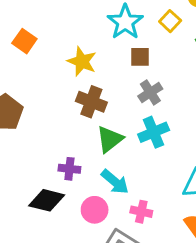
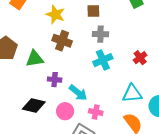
gray cross: (150, 92) -> (100, 34), turned 35
green triangle: (110, 139) -> (35, 59), moved, turned 30
purple cross: (69, 169) -> (55, 80), moved

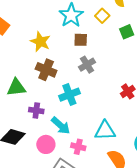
gray cross: (100, 34) -> (87, 65), turned -35
cyan cross: (103, 60) -> (69, 95), moved
cyan triangle: (132, 94) -> (105, 131), moved

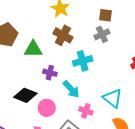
brown square: (81, 40) -> (105, 15), moved
cyan triangle: (105, 131) -> (113, 98), turned 35
pink circle: (46, 144) -> (47, 108), moved

